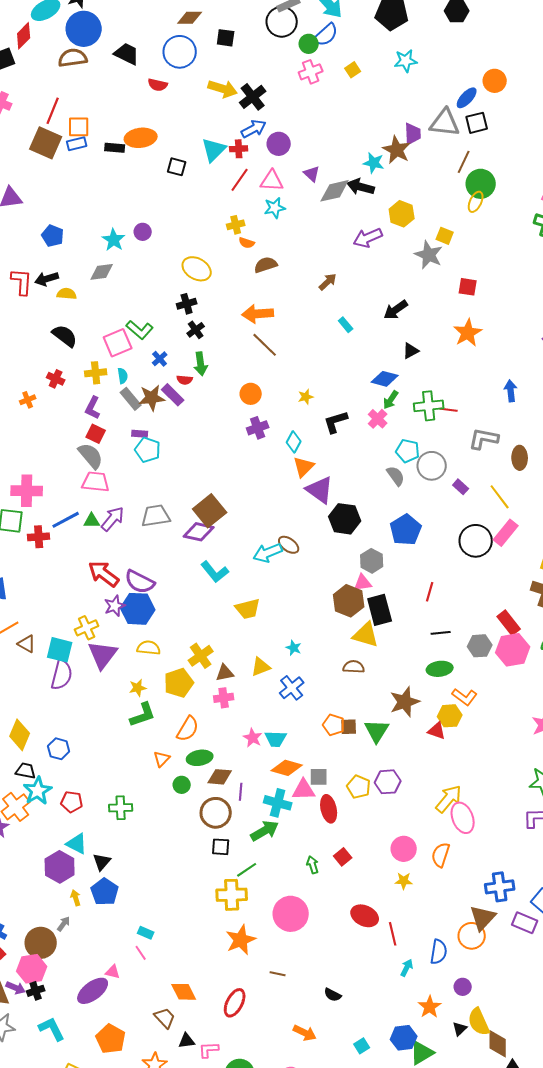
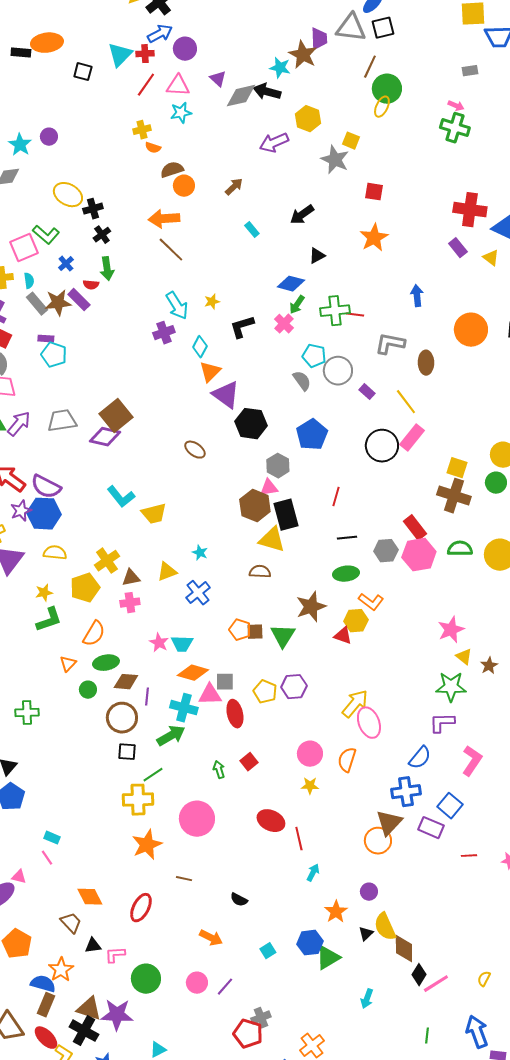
yellow ellipse: (197, 269) -> (68, 195), moved
orange circle: (251, 394) -> (184, 186), moved
cyan arrow: (268, 553) -> (177, 306), moved, turned -100
cyan L-shape: (215, 572) -> (121, 497), moved
blue semicircle: (439, 952) -> (420, 758), moved, turned 30

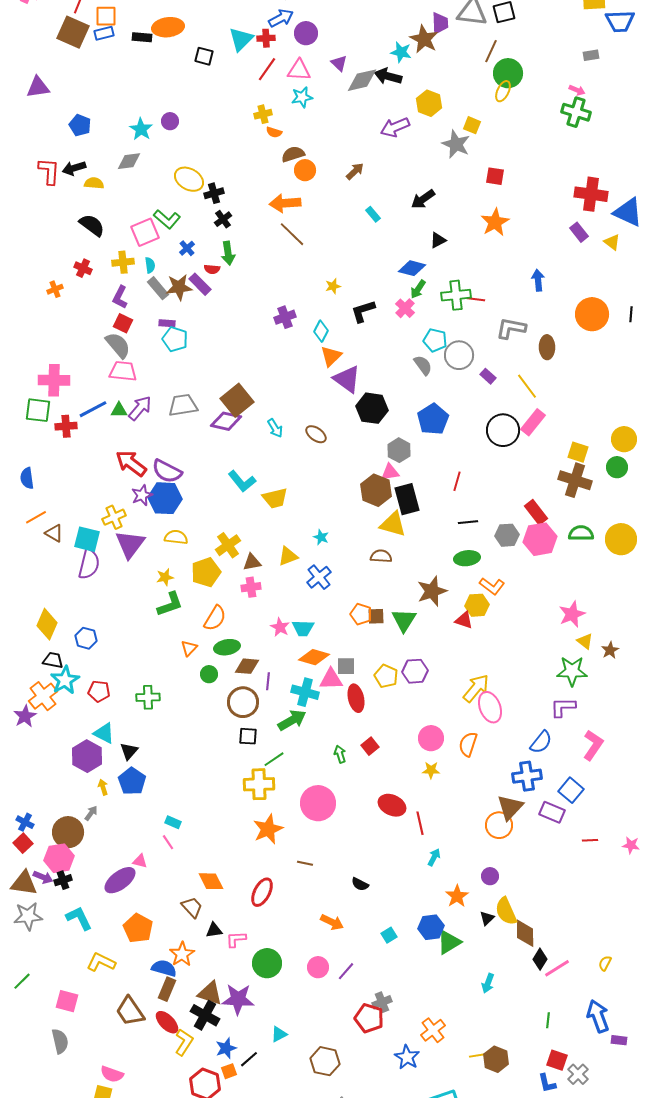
cyan arrow: (177, 306) -> (275, 428), moved, size x0.7

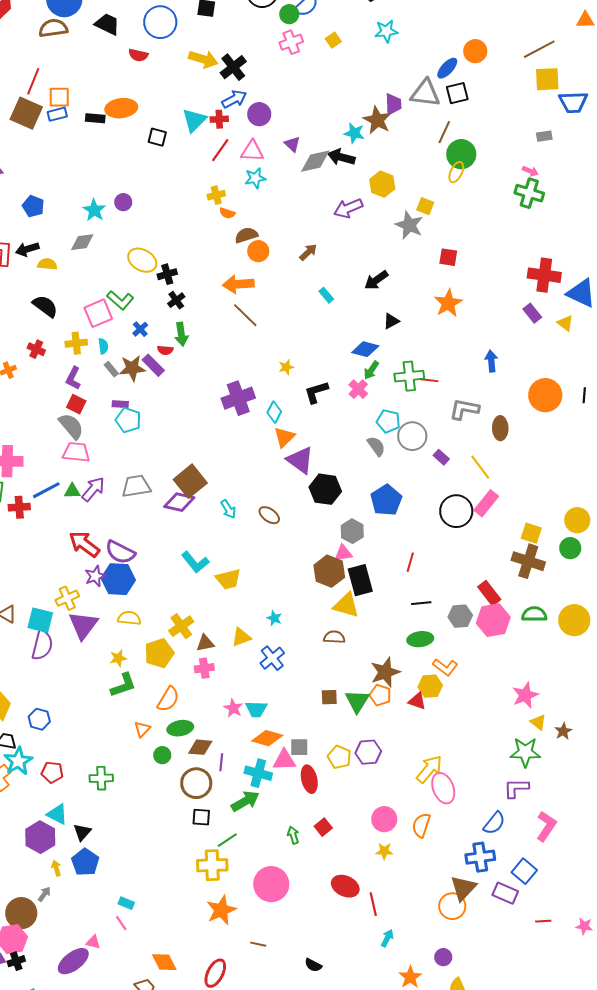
gray rectangle: (158, 288) -> (111, 369), size x0.7
purple cross: (285, 317) -> (238, 398), size x1.5
orange pentagon: (361, 614) -> (380, 695), moved

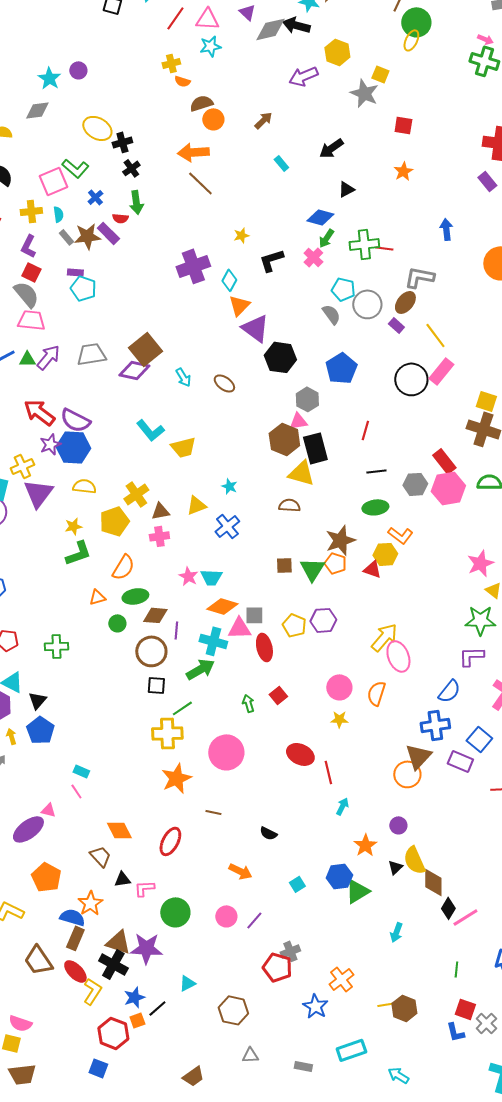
orange star: (448, 303) -> (403, 171), size x0.7
brown ellipse: (500, 428) -> (405, 302), moved, turned 40
orange triangle: (142, 729) -> (97, 597), turned 30

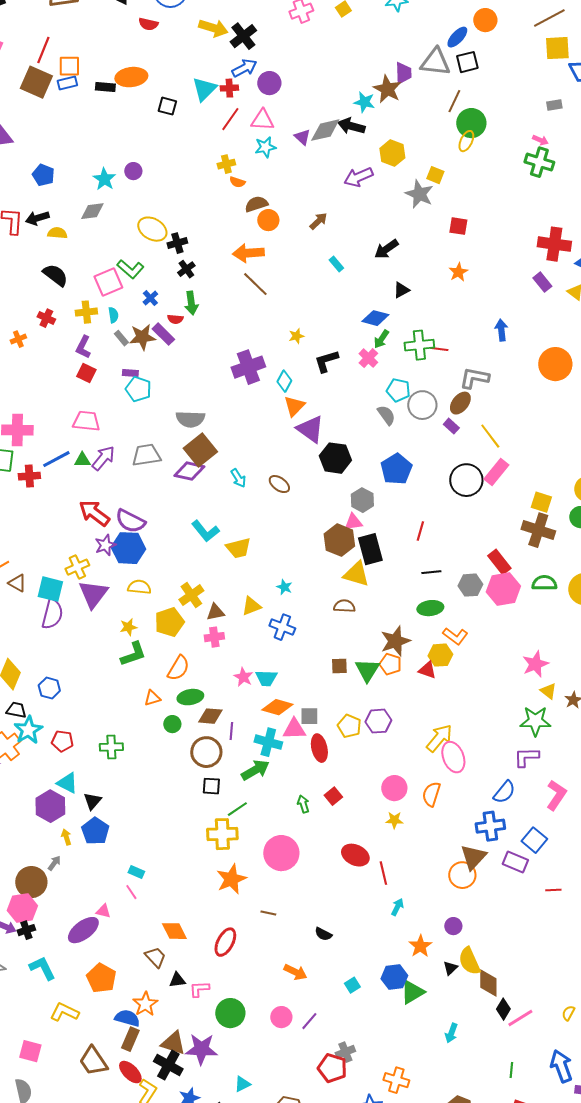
purple triangle: (247, 12) -> (302, 137), moved
gray semicircle: (26, 294) -> (190, 419), moved, turned 132
blue cross: (227, 526) -> (282, 627), turned -30
orange cross: (341, 979) -> (396, 1080), turned -35

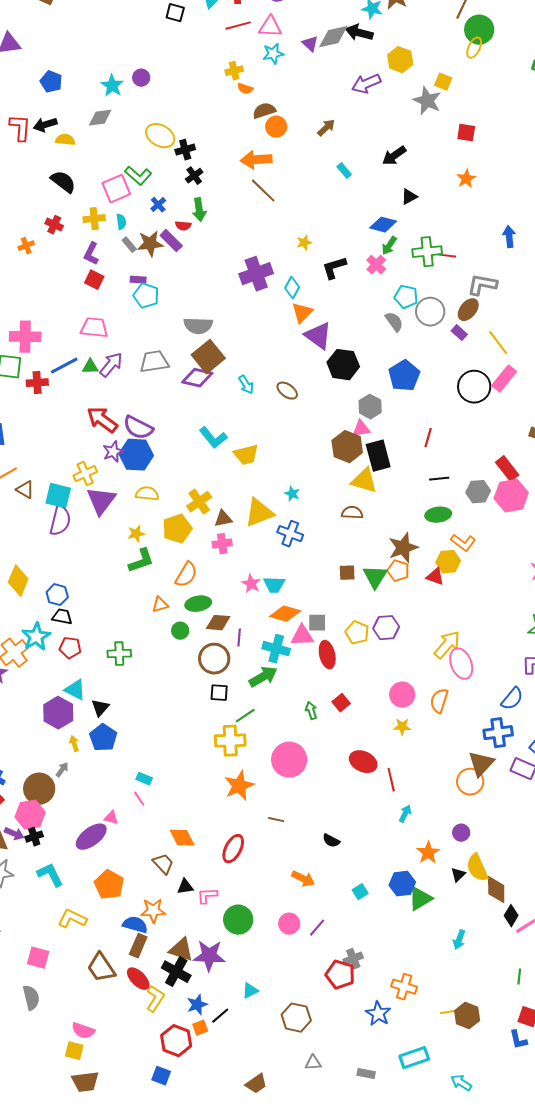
red line: (230, 119) -> (238, 26), turned 40
yellow triangle: (251, 606) -> (259, 513), size x1.5
black trapezoid: (16, 710) -> (62, 617), moved
orange star: (145, 1004) -> (153, 911), turned 30

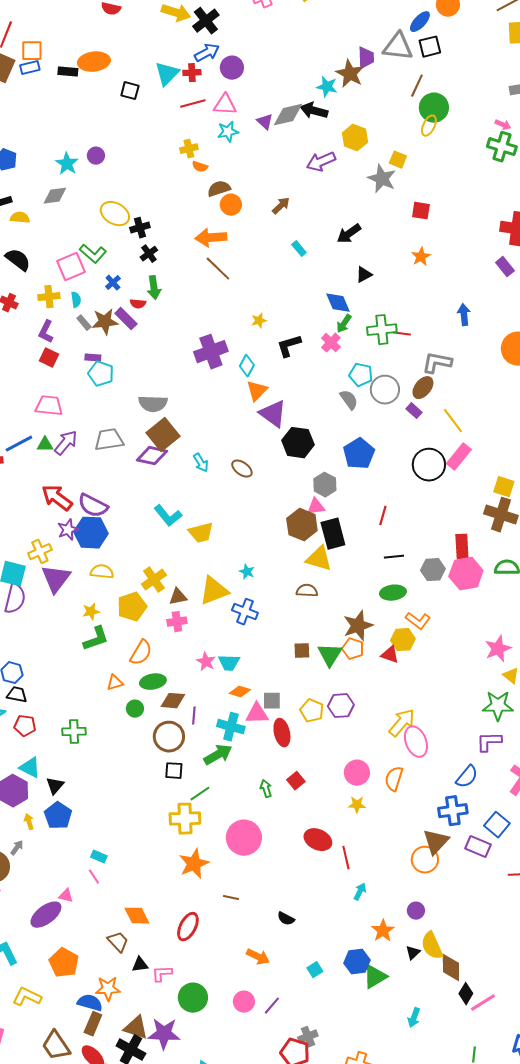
blue diamond: (383, 225) -> (338, 303), turned 52
red rectangle: (507, 469) -> (462, 547), turned 35
orange diamond: (285, 614) -> (240, 692), size x0.7

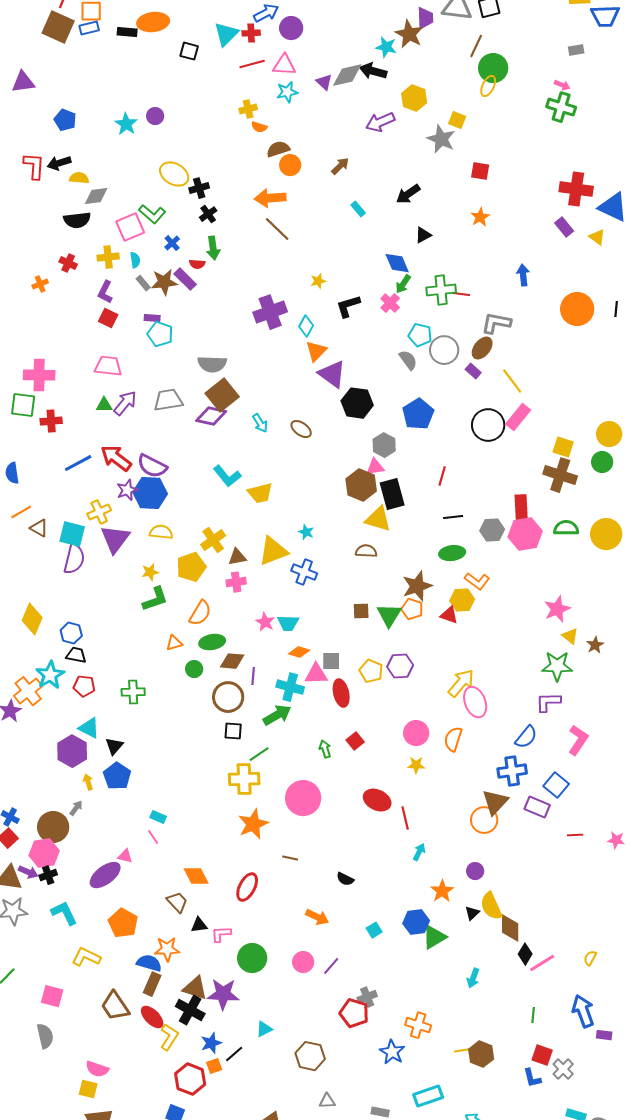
gray diamond: (55, 196) -> (96, 196), moved
black semicircle: (18, 260) -> (77, 220), turned 136
blue line: (19, 444) -> (78, 463), moved

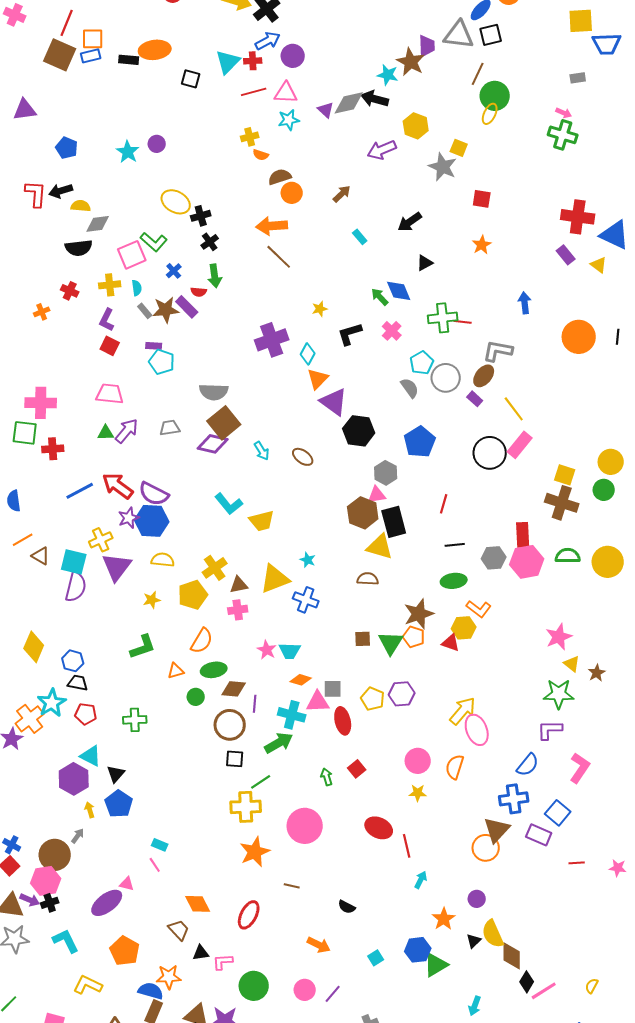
green arrow: (403, 284) -> (380, 297), moved, turned 102
cyan pentagon: (420, 335) -> (422, 363), turned 30
gray trapezoid: (168, 400) -> (170, 428), size x0.7
green L-shape: (155, 599) -> (143, 647), moved

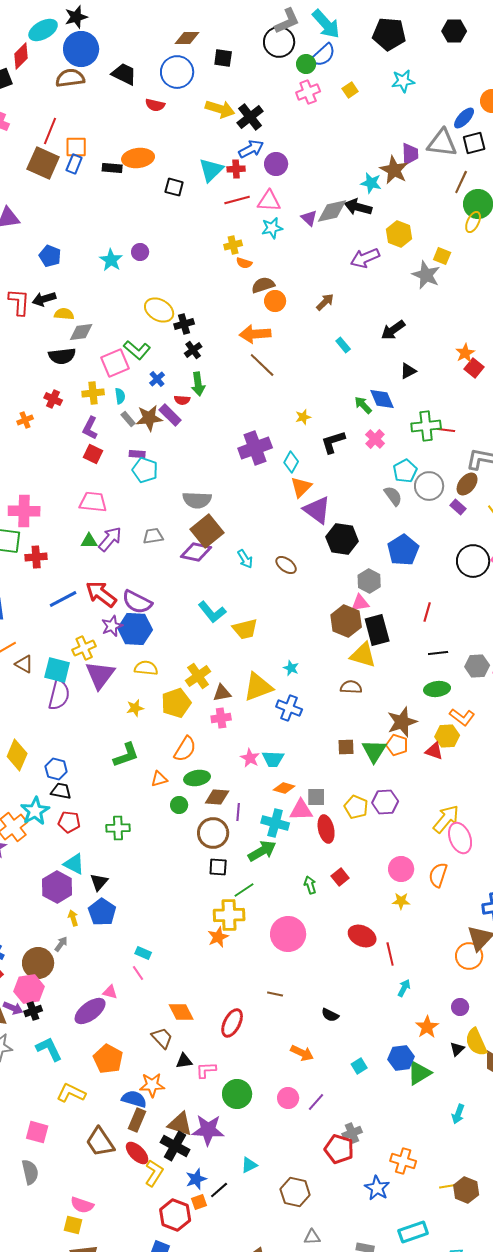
blue rectangle: (91, 56) -> (74, 164), turned -54
red square: (482, 199) -> (474, 368), moved, turned 30
orange star: (255, 852) -> (218, 937), moved, size x0.7

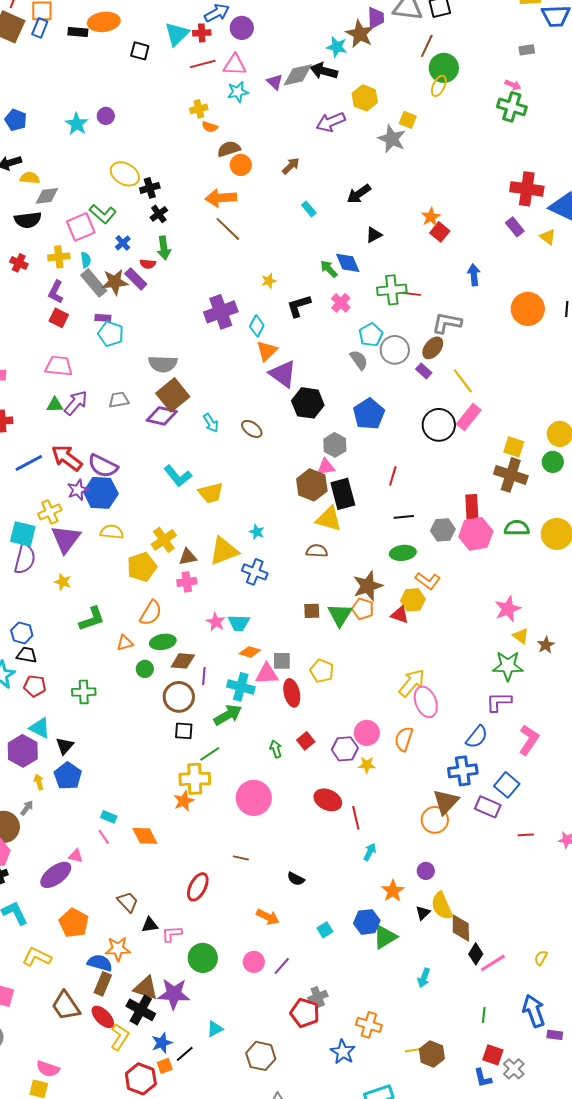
gray rectangle: (128, 419) -> (94, 283), size x1.8
yellow star: (135, 708) -> (63, 582), moved, turned 30
purple hexagon: (385, 802) -> (345, 749), moved
orange diamond: (181, 1012) -> (145, 836), moved

